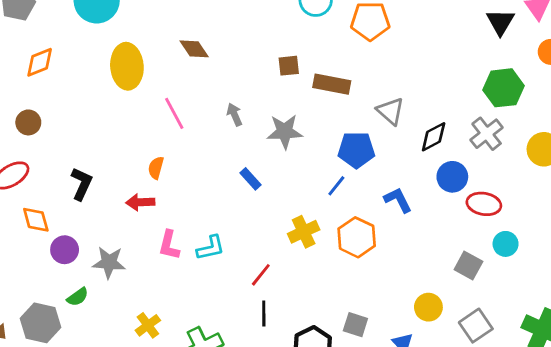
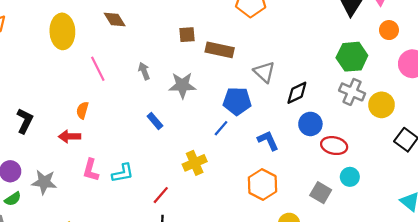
gray cross: (487, 134) -> (352, 92), moved, turned -30
orange hexagon: (357, 237) -> (262, 184), moved
green semicircle: (78, 297) -> (13, 199), moved

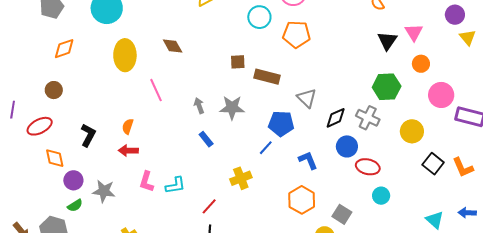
gray arrow: (144, 71) -> (199, 106), moved
gray cross: (352, 92) -> (368, 118), moved
orange semicircle: (82, 110) -> (128, 126), moved
gray square: (321, 193) -> (342, 214), moved

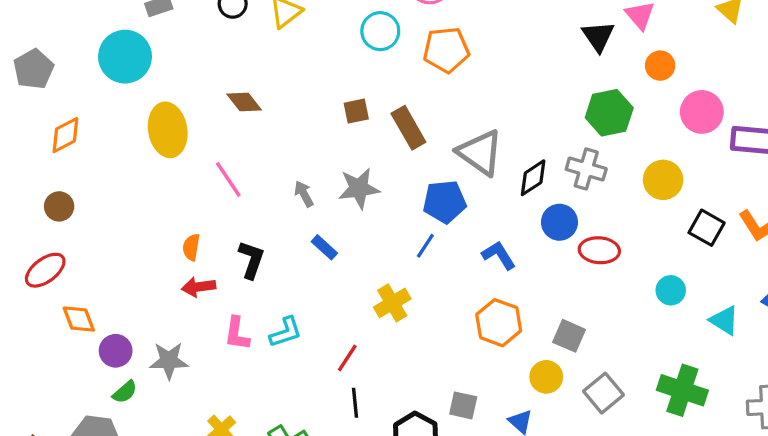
brown rectangle: (267, 77) -> (408, 128), turned 55
gray triangle: (307, 98) -> (480, 153), size x1.4
black L-shape: (88, 135) -> (251, 260), moved
cyan circle: (381, 196) -> (671, 290), moved

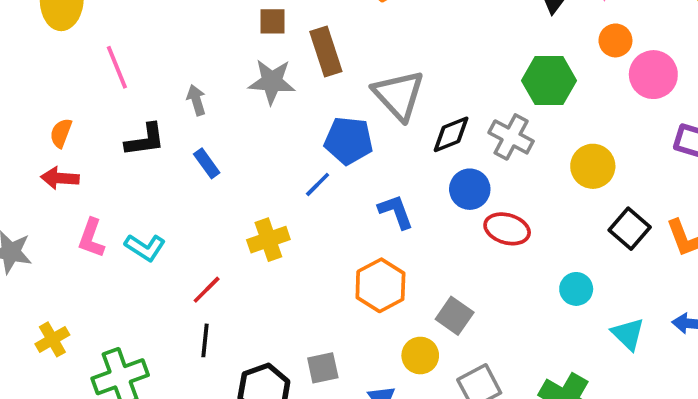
pink circle: (702, 112) -> (653, 75), moved
gray star: (359, 188) -> (272, 82), moved
black L-shape: (251, 260) -> (145, 140), moved, turned 51
cyan L-shape: (286, 332) -> (145, 247), turned 39
gray square: (463, 405) -> (323, 368), turned -36

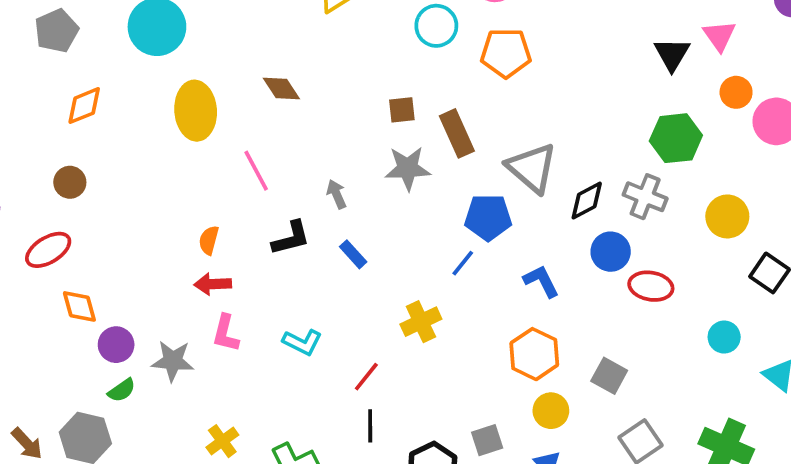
pink L-shape: (91, 238) -> (226, 333), moved
yellow circle: (420, 356) -> (551, 411), moved

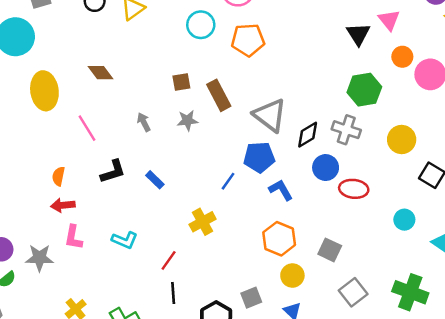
gray star: (408, 168) -> (187, 120), size x0.7
gray arrow: (336, 194) -> (144, 122), moved
blue pentagon: (488, 217) -> (259, 157), moved

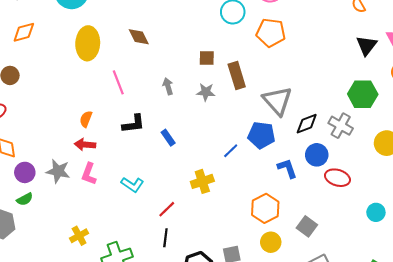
blue L-shape: (281, 190) -> (287, 168), moved
gray star: (39, 258) -> (58, 171), moved

